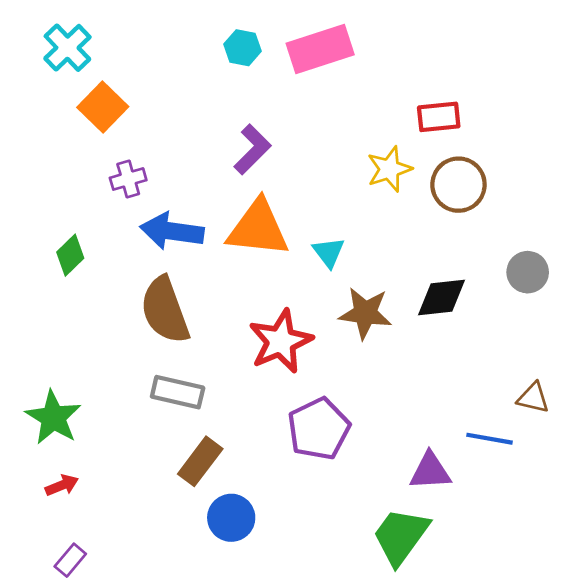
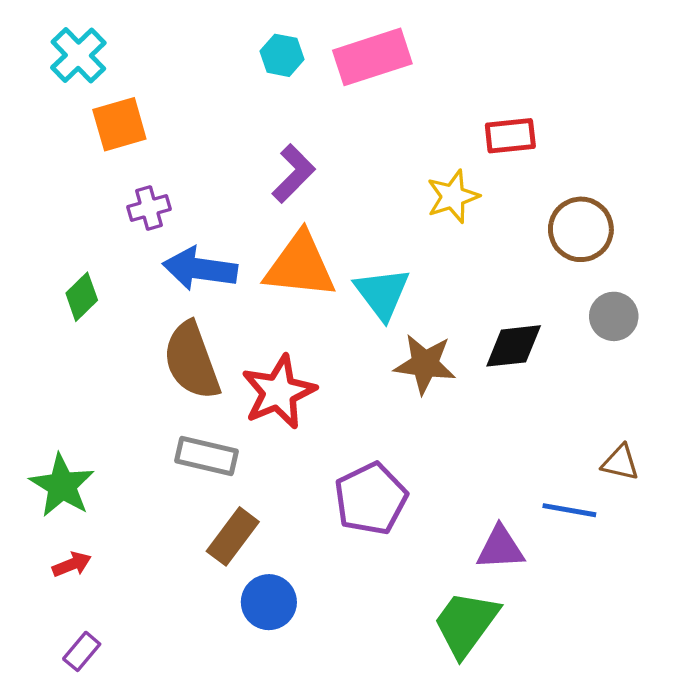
orange square: (103, 107) -> (119, 124), turned 30
brown circle: (458, 185) -> (581, 229), moved
cyan triangle: (329, 252) -> (382, 293), size x1.5
red star: (281, 341) -> (279, 392), moved

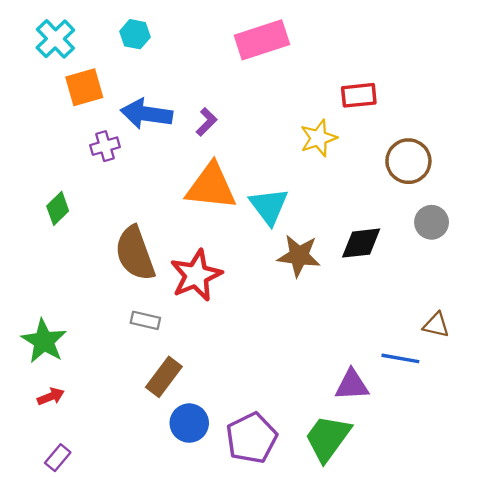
cyan hexagon: (282, 55) -> (135, 34), moved
purple L-shape: (293, 174) -> (207, 122), size x0.7
blue arrow: (200, 269) -> (147, 114), moved
gray rectangle: (206, 456) -> (145, 320), size x0.7
purple pentagon: (371, 499) -> (252, 438), moved

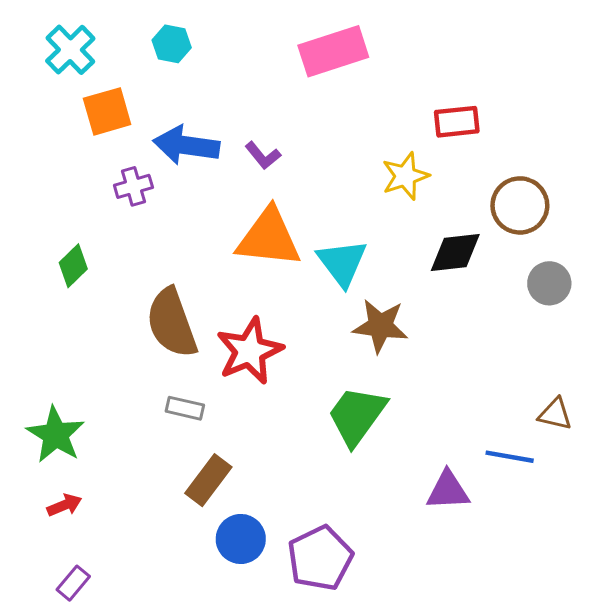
purple L-shape: (207, 122) -> (263, 155), turned 96
black diamond: (361, 243) -> (455, 252), moved
green trapezoid: (328, 438) -> (357, 416), moved

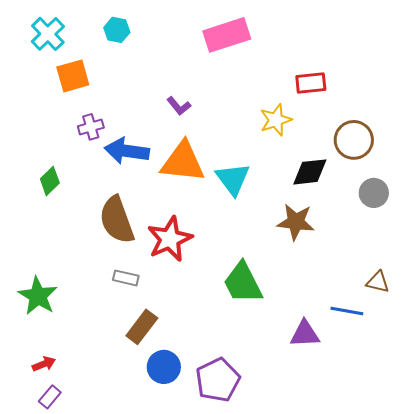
blue arrow: (186, 145) -> (127, 151), moved
brown star: (380, 326) -> (296, 222), moved
green trapezoid: (357, 416) -> (243, 283), turned -63
red arrow: (64, 505) -> (44, 364), moved

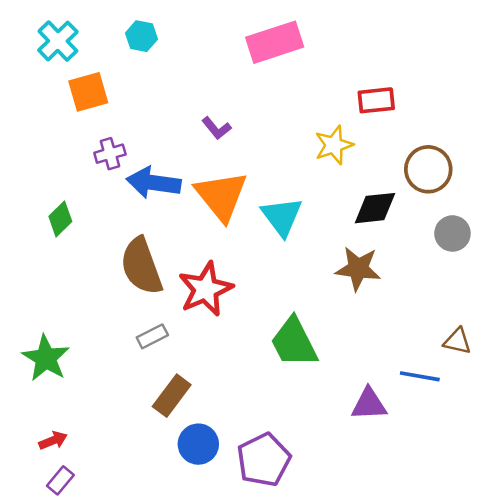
orange triangle: (183, 162) -> (221, 196), turned 45
gray rectangle: (126, 278) -> (152, 336), turned -40

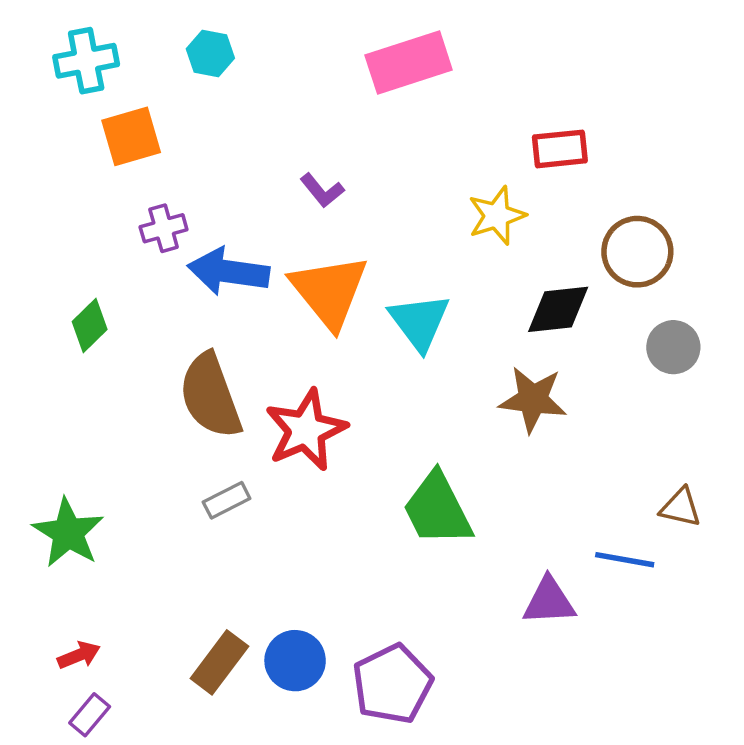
cyan cross: (58, 41) -> (86, 61), turned 33
brown rectangle: (172, 396) -> (219, 662), moved

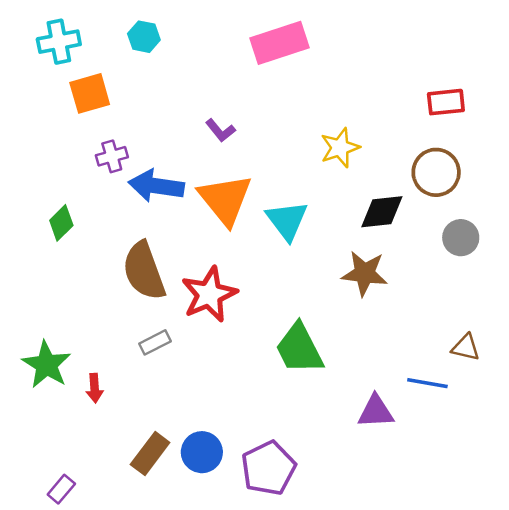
red rectangle: (560, 149) -> (446, 102), moved
red arrow: (79, 655) -> (95, 388), moved, turned 108

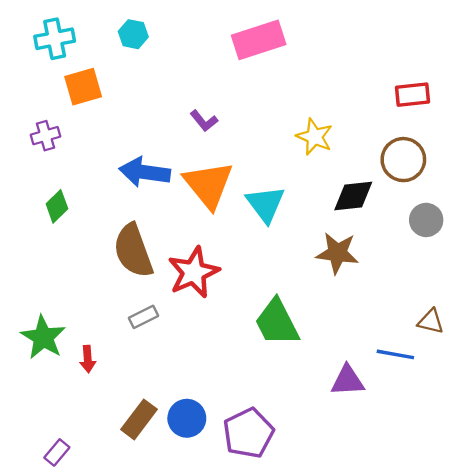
yellow star: (340, 148) -> (314, 137), turned -30
purple cross: (112, 156) -> (46, 136), moved

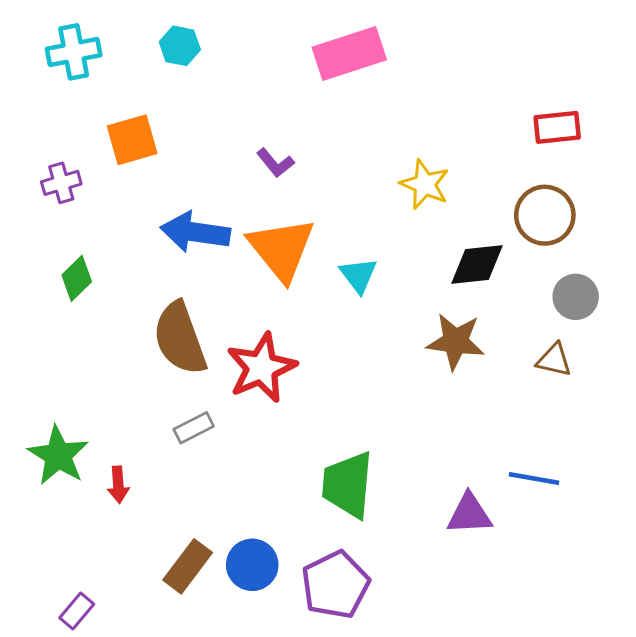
orange square: (83, 87) -> (132, 140), moved
cyan triangle: (265, 204) -> (358, 275), size x0.7
brown triangle: (431, 321) -> (554, 360), moved
green trapezoid: (277, 323) -> (348, 485), moved, turned 32

